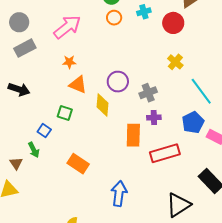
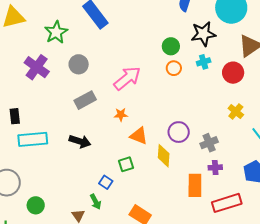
gray circle: (19, 22) -> (79, 64), moved
orange star: (69, 62) -> (121, 115), moved
green square: (65, 113) -> (126, 164), turned -35

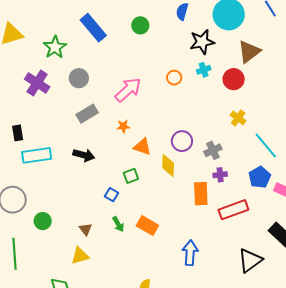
green circle: (171, 46) -> (140, 25), moved
green arrow: (96, 202) -> (118, 224), moved

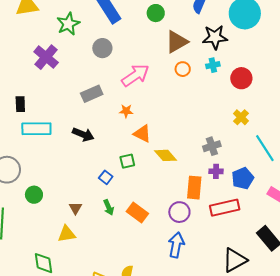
brown triangle: (249, 52) -> (177, 42), moved
gray circle: (79, 78) -> (102, 48), moved
purple circle: (182, 141) -> (179, 212), moved
yellow diamond: (168, 165) -> (166, 155), turned -50
blue pentagon: (260, 177) -> (243, 178), moved

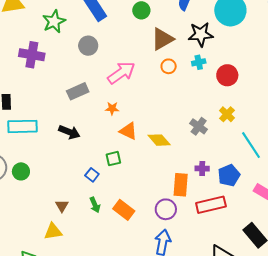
purple cross: (46, 57) -> (32, 55), turned -30
gray cross: (212, 146) -> (199, 126), moved, turned -36
yellow diamond: (166, 155) -> (159, 140), moved
green circle: (34, 195) -> (21, 171), moved

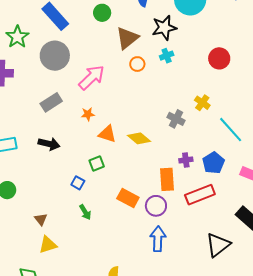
gray circle: (88, 46) -> (55, 56), size x1.5
red circle: (227, 75) -> (219, 58), moved
brown triangle: (62, 206) -> (41, 219), moved
orange rectangle: (124, 210) -> (128, 198), moved

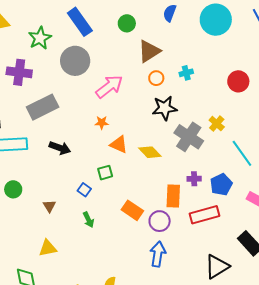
black star: (164, 28) -> (165, 108), moved
gray rectangle: (51, 102) -> (43, 107), moved, size x1.4
gray cross: (176, 119) -> (189, 137), size x1.6
brown triangle: (41, 219) -> (49, 206), moved

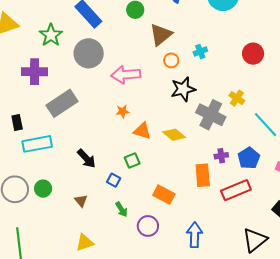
pink arrow: (109, 87) -> (126, 75), turned -140
black arrow: (60, 148) -> (86, 159), moved, turned 35
purple circle: (160, 221) -> (148, 226), moved

